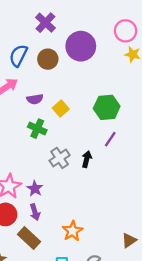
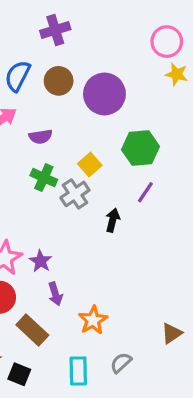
purple cross: (45, 23) -> (55, 30), turned 30
purple circle: (81, 46) -> (104, 94), moved
yellow square: (61, 109) -> (90, 164), moved
gray cross: (60, 158) -> (75, 194), moved
purple arrow: (35, 212) -> (55, 294), moved

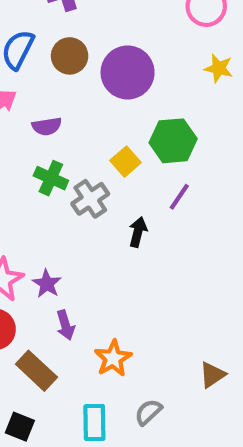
yellow star: (177, 74) -> (219, 68), moved
yellow square: (90, 164) -> (125, 162), moved

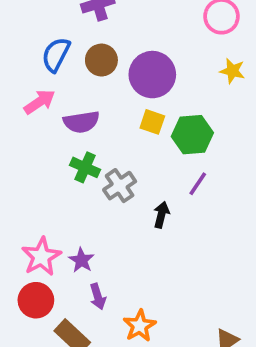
purple semicircle: (47, 126) -> (81, 122), size x1.4
yellow square: (125, 162) -> (152, 122), moved, turned -30

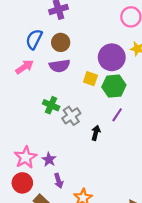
purple circle: (152, 75) -> (112, 57), moved
purple semicircle: (81, 122) -> (60, 66), moved

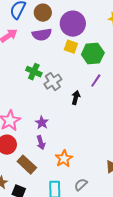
purple circle: (112, 57) -> (73, 24), moved
purple star: (49, 159) -> (42, 123), moved

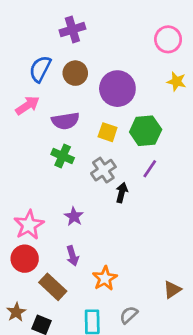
purple semicircle: (42, 35) -> (65, 121), moved
yellow square: (71, 47) -> (108, 132), moved
gray cross: (53, 82) -> (103, 170), moved
purple star: (42, 123) -> (74, 216), moved

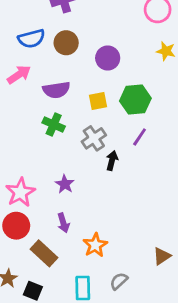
blue semicircle: (40, 69) -> (31, 39), turned -132
purple circle: (117, 89) -> (108, 58), size x0.7
yellow square: (108, 132) -> (98, 101), turned -30

